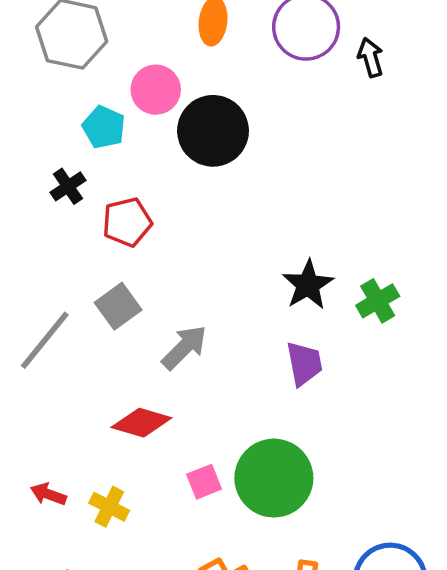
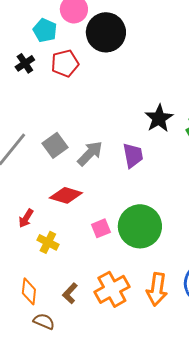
red pentagon: (127, 222) -> (65, 63), moved
gray square: (118, 306) -> (55, 145), moved
purple trapezoid: (304, 364) -> (133, 155), moved
red arrow: (48, 494) -> (26, 218), moved, turned -78

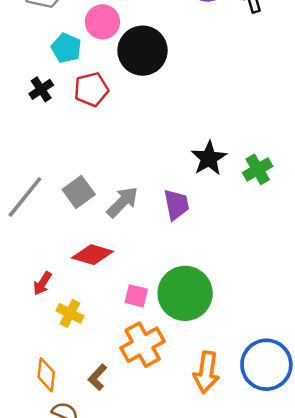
pink square: (101, 228) -> (136, 296), turned 36
orange cross: (112, 289) -> (143, 345), moved

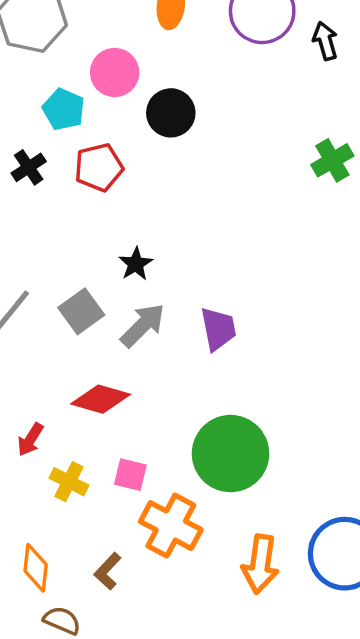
black circle: (143, 51) -> (171, 113), size x0.7
black star: (209, 158) -> (136, 264), moved, size x0.7
green cross: (258, 169) -> (332, 160), moved
pink square: (136, 296) -> (130, 475), moved
orange cross: (143, 345) -> (171, 526), turned -33

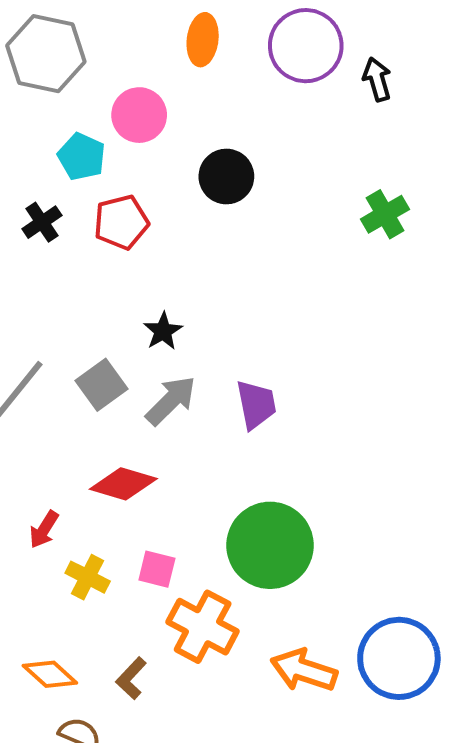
black circle: (171, 113) -> (226, 177), moved
orange arrow: (260, 564) -> (304, 670), turned 100
orange diamond: (36, 568) -> (50, 674), turned -54

